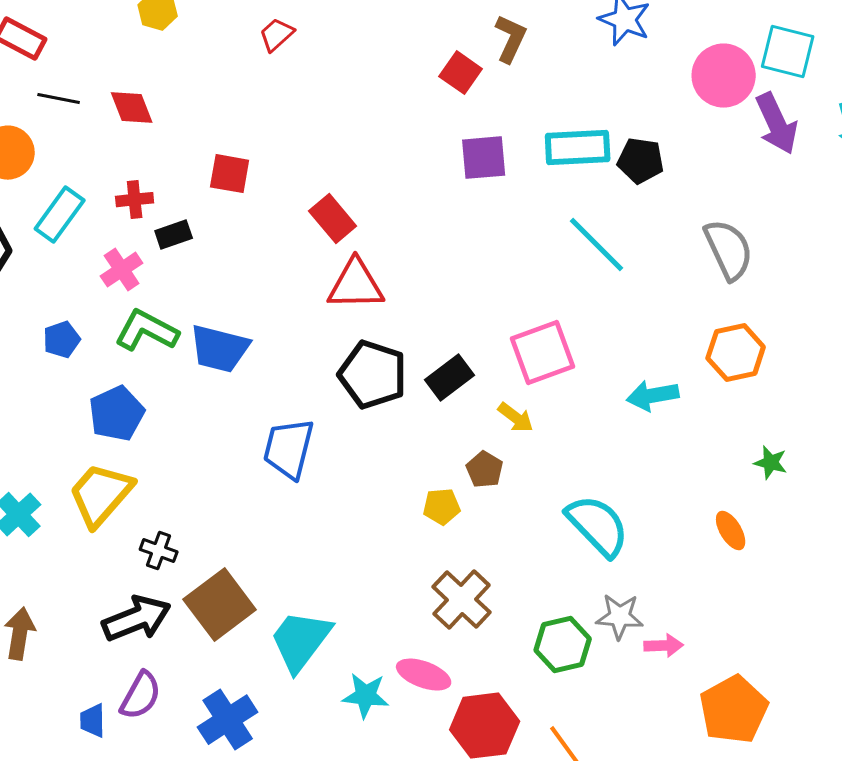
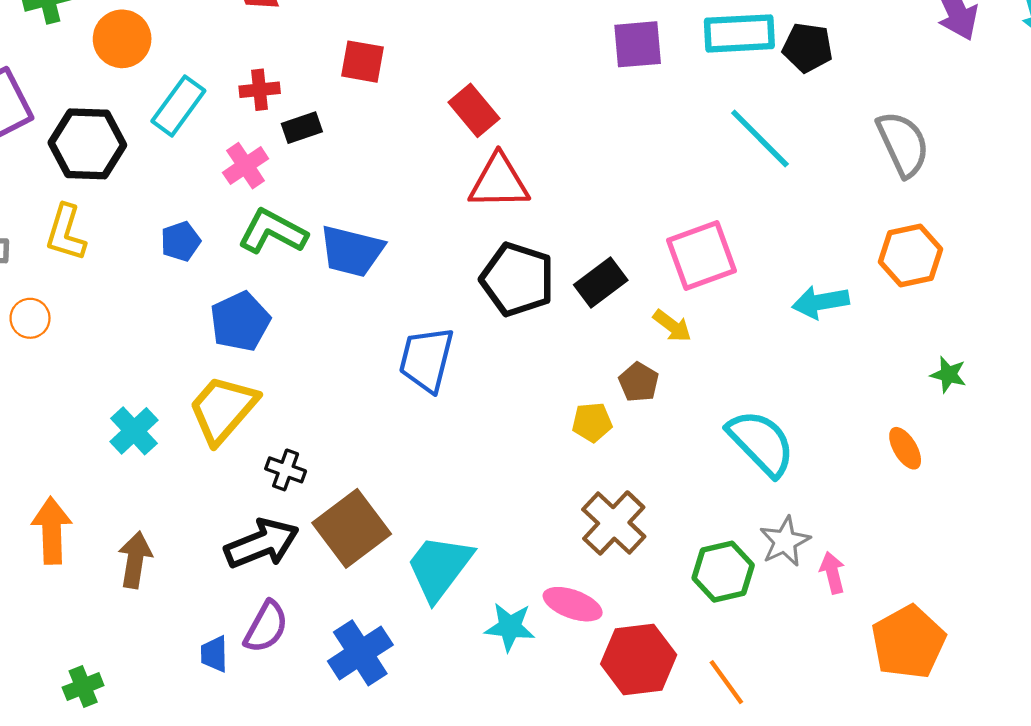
gray star: (620, 617) -> (785, 541), turned -30
pink arrow: (664, 646) -> (833, 573), turned -102

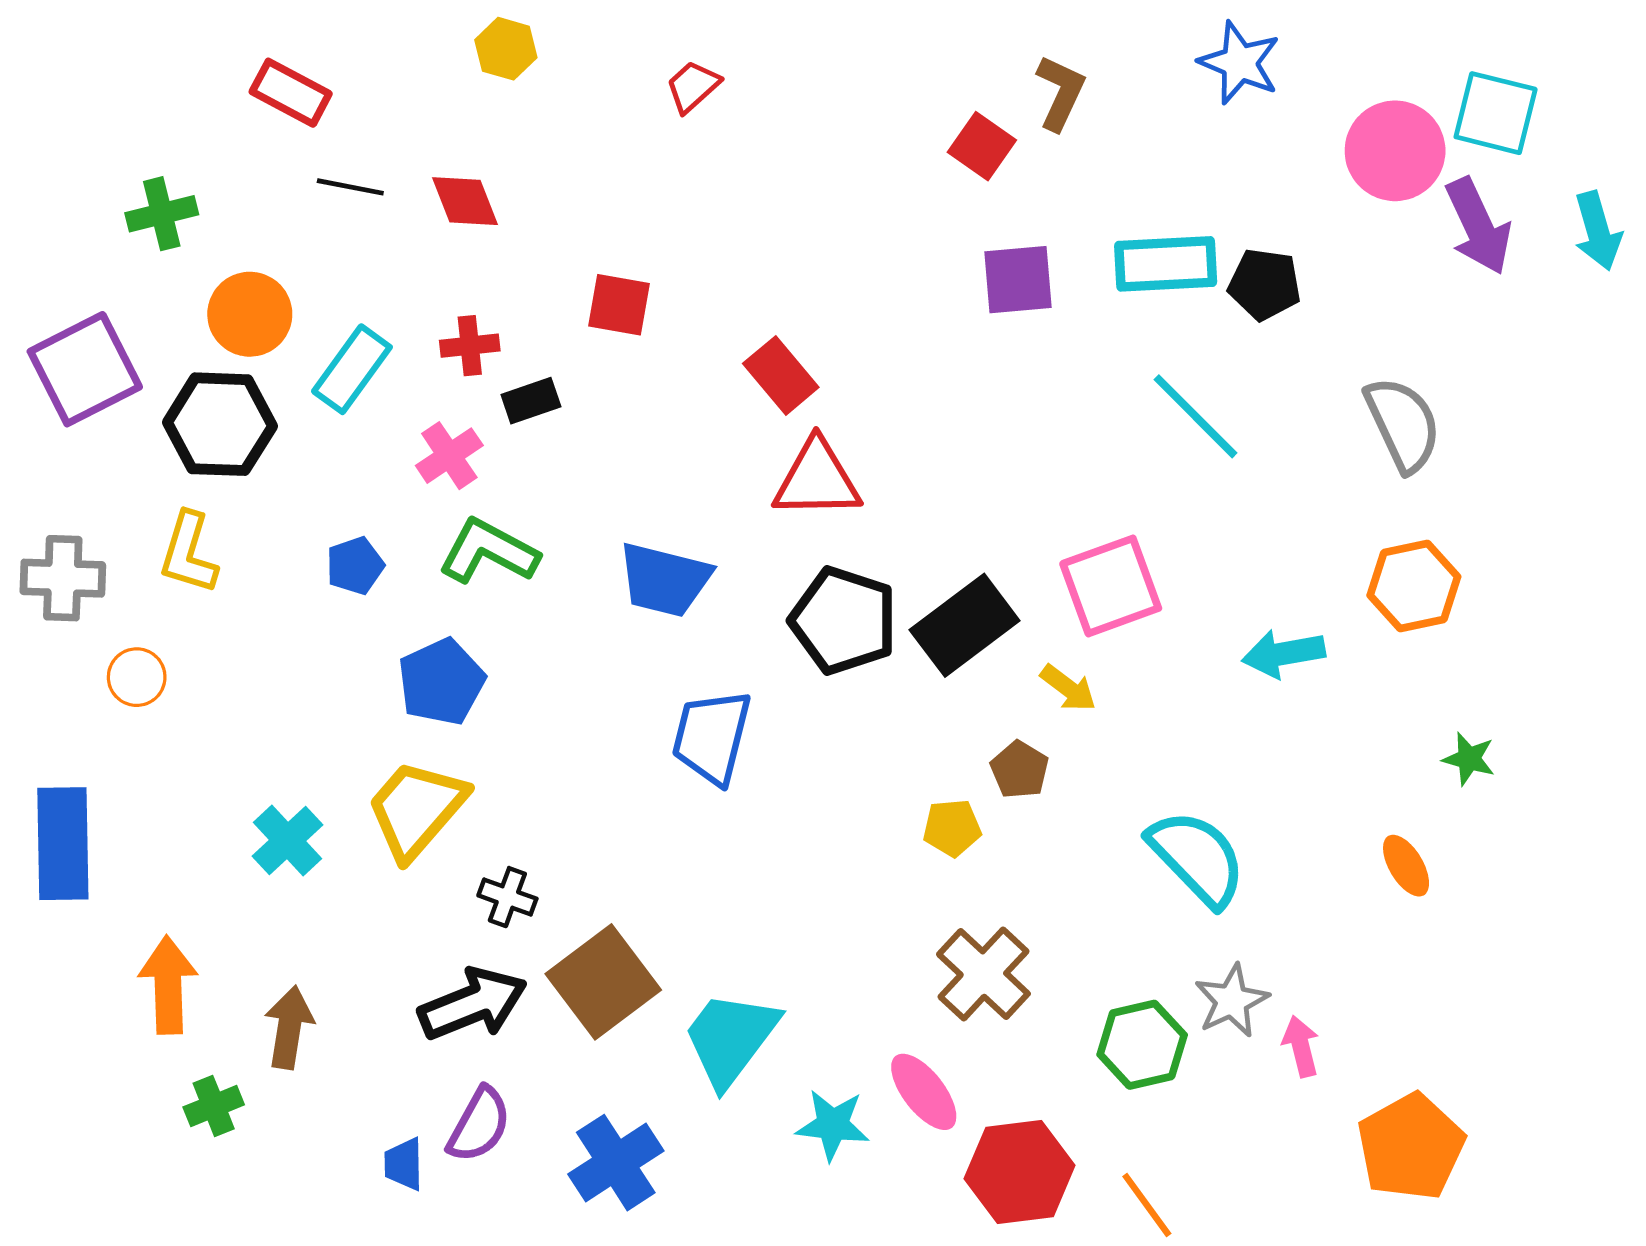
orange circle: (122, 39) -> (250, 314), moved
blue trapezoid: (352, 251) -> (665, 580), moved
black rectangle: (601, 283) -> (965, 625), size x1.4
pink ellipse: (573, 604) -> (924, 1092), turned 32
green cross: (83, 686) -> (214, 1106), moved

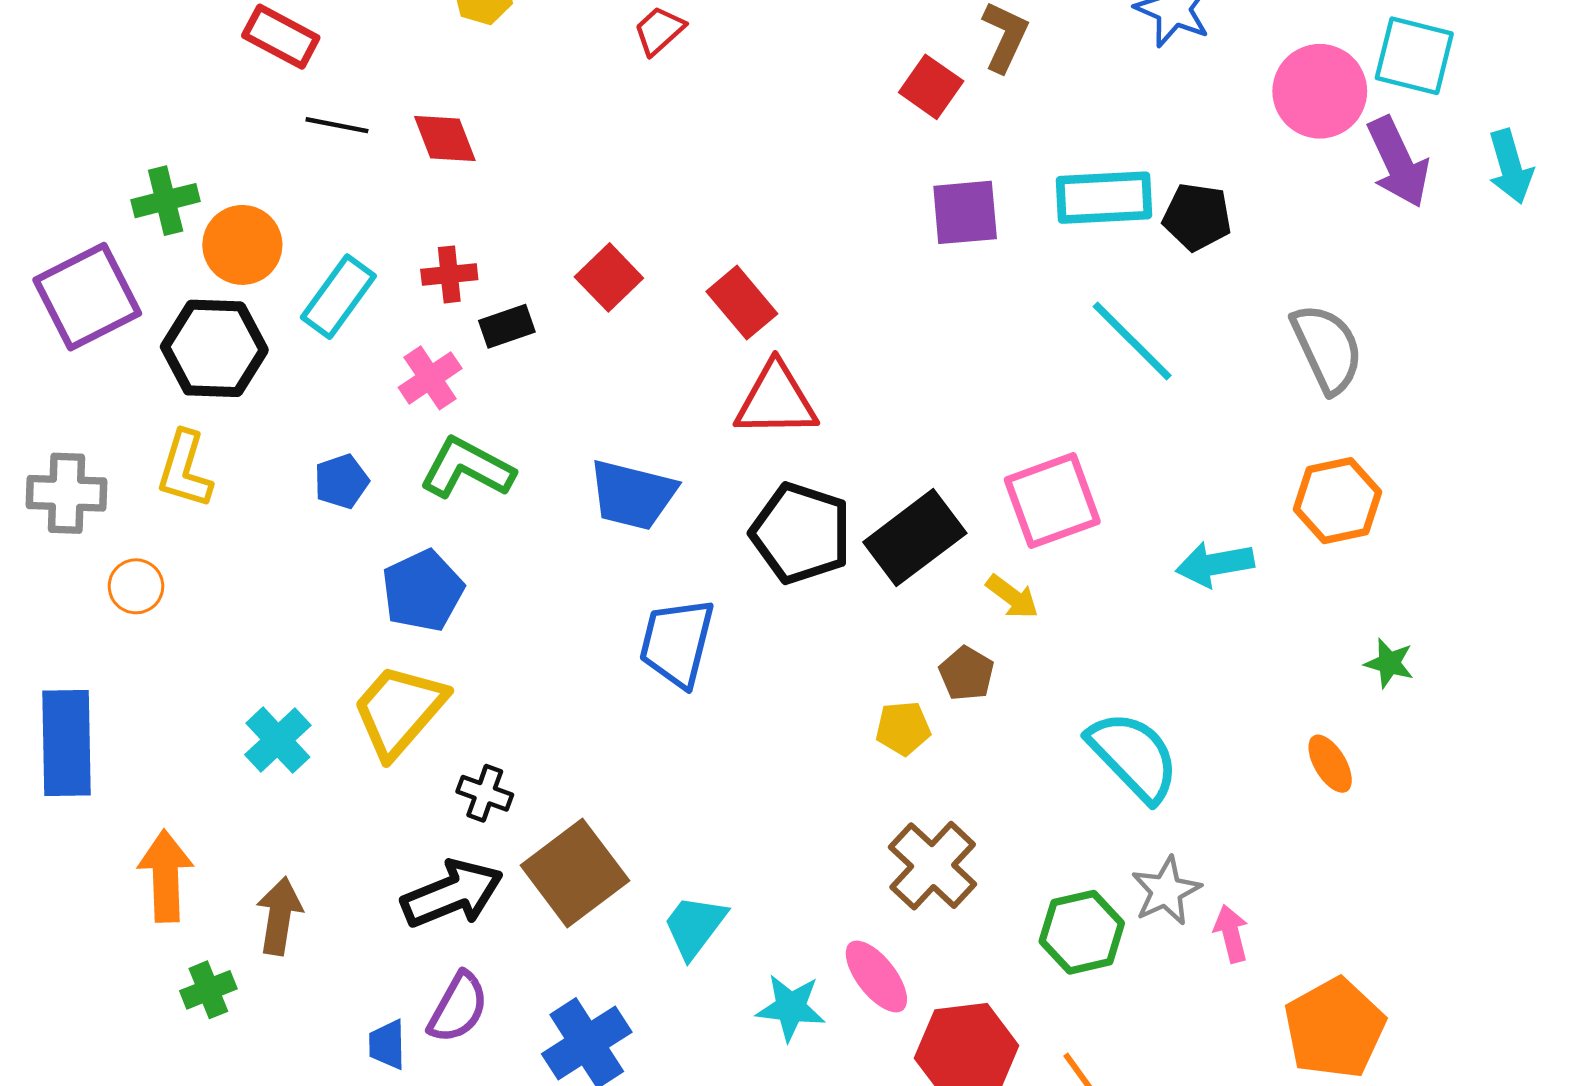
green cross: (162, 214) -> (166, 201), moved
red square: (619, 305) -> (609, 277), moved, turned 36
cyan trapezoid: (731, 1038) -> (695, 926), size x0.7

